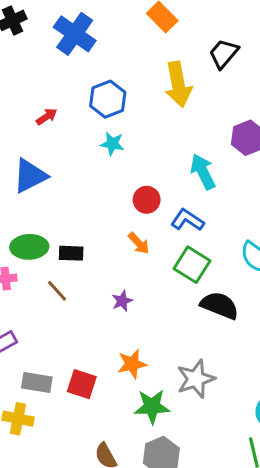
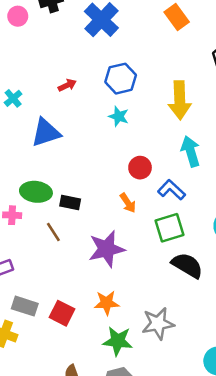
yellow arrow: (178, 84) -> (180, 100), moved
green square: (192, 265) -> (170, 228), turned 32
purple star: (122, 301) -> (107, 249), size x2.0

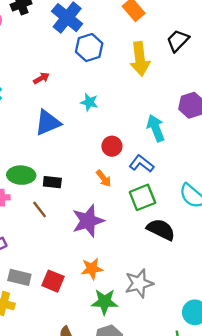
blue hexagon: (121, 79) -> (89, 48), moved
yellow arrow: (180, 100) -> (140, 59), moved
blue triangle: (46, 133) -> (48, 123), moved

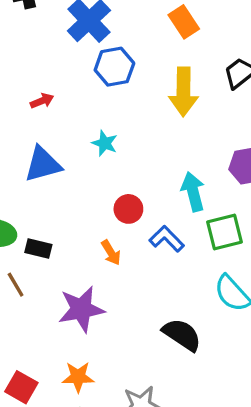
green square: (142, 197) -> (224, 232), moved

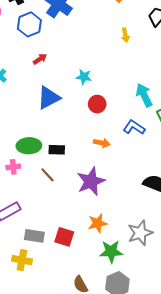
blue hexagon: (114, 67) -> (29, 24), moved
yellow arrow: (183, 92) -> (125, 35), size x0.5
red circle: (128, 209) -> (97, 104), moved
orange arrow: (111, 253) -> (102, 143), turned -35

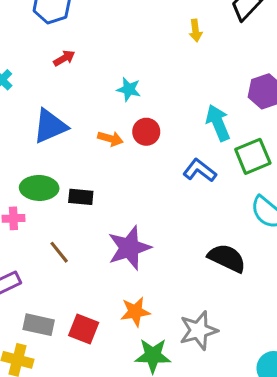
blue triangle: (49, 98) -> (50, 126), moved
orange arrow: (102, 143) -> (110, 139), moved
brown line: (47, 175) -> (59, 252), moved

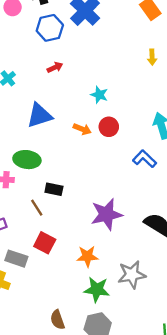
black rectangle: (81, 197) -> (54, 189), moved
purple star: (129, 248) -> (107, 214), moved
red square: (84, 329) -> (45, 243), moved

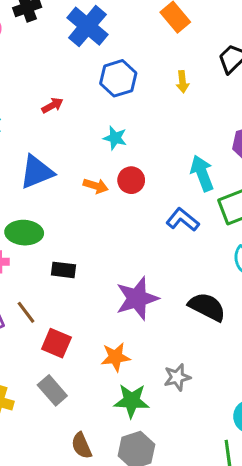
blue hexagon: (50, 28) -> (118, 78), moved
brown line: (37, 208) -> (26, 312), moved
gray rectangle: (16, 259) -> (52, 390), moved, turned 35
gray star: (132, 275) -> (177, 377), size x0.7

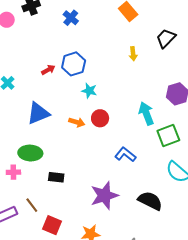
blue cross: (87, 26) -> (71, 18), size x0.6
blue hexagon: (118, 78) -> (74, 64), moved
blue L-shape: (183, 220) -> (125, 154), moved

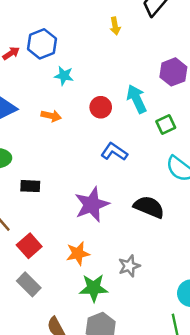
red circle: (100, 118) -> (101, 107), moved
green square: (168, 135) -> (166, 124), size x0.7
red square: (52, 225) -> (29, 246), turned 30

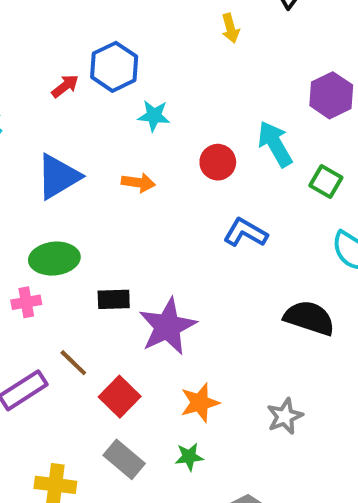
green square: (166, 124) -> (326, 182), turned -30
purple star: (92, 205) -> (167, 326), moved
green star: (94, 288) -> (189, 457), moved, size x0.6

